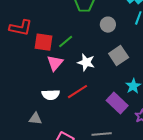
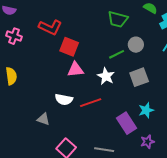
green line: (66, 42) -> (117, 54), moved
pink triangle: (55, 63) -> (75, 70), turned 30

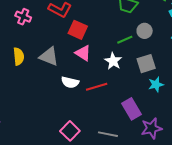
pink triangle: (75, 70) -> (83, 53), turned 36
cyan star: (146, 110) -> (156, 84), moved
gray triangle: (43, 119) -> (49, 56), moved, size x1.5
purple star: (147, 142) -> (152, 128), size x1.5

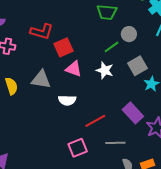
red square: (78, 30) -> (63, 47), turned -36
red line: (97, 87) -> (95, 121), moved
pink square: (70, 131) -> (78, 148), turned 36

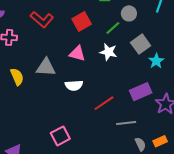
red L-shape: (42, 31) -> (42, 19), turned 30
red square: (63, 47) -> (82, 22), moved
purple rectangle: (133, 113) -> (141, 92), turned -65
pink square: (78, 148) -> (60, 136), moved

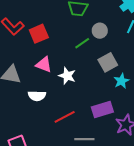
red square: (82, 22) -> (39, 34), moved
white star: (108, 52) -> (67, 76), moved

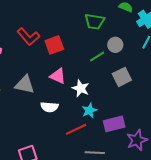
cyan star: (121, 81) -> (89, 110), moved

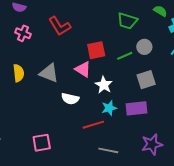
red square: (54, 45) -> (96, 50), moved
purple rectangle: (114, 124) -> (136, 108), moved

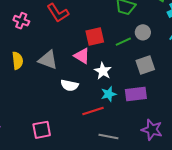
purple star: (152, 144) -> (152, 130), turned 30

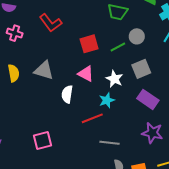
pink triangle: (82, 56) -> (86, 74), moved
white star: (103, 71) -> (114, 79), moved
white semicircle: (69, 85) -> (67, 94), turned 90
purple rectangle: (136, 94) -> (148, 99), moved, turned 45

